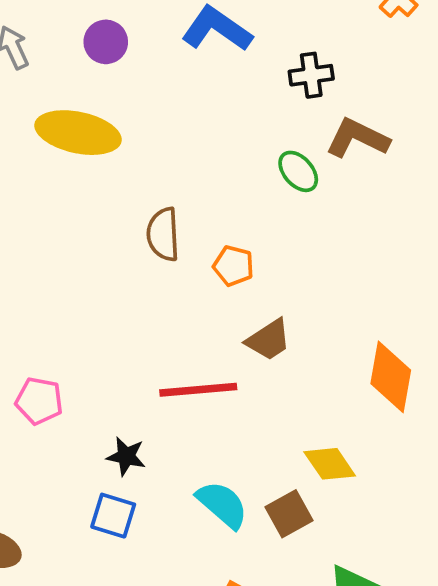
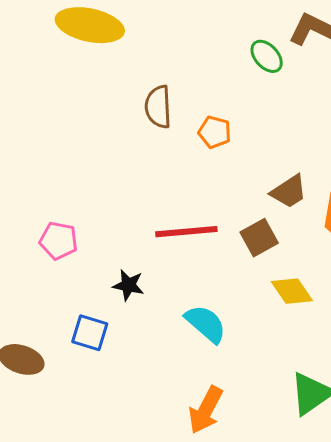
brown trapezoid: (269, 340) -> (289, 192), moved
brown square: (289, 514) -> (259, 238), moved
blue square: (113, 516) -> (90, 333), moved

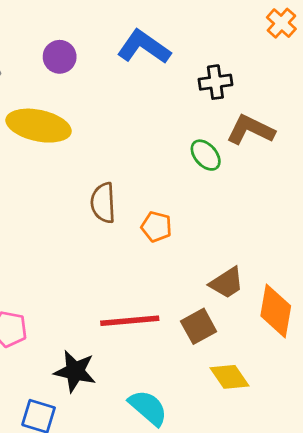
black star: (128, 285) -> (75, 371), size x1.4

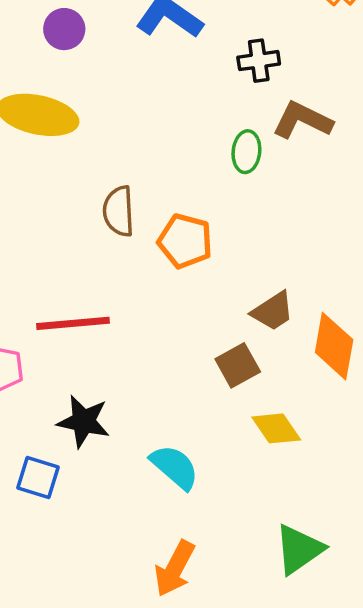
green ellipse: (206, 155) -> (246, 152), turned 48
orange pentagon: (156, 227) -> (185, 241), size x1.4
red line: (130, 321) -> (73, 323), moved

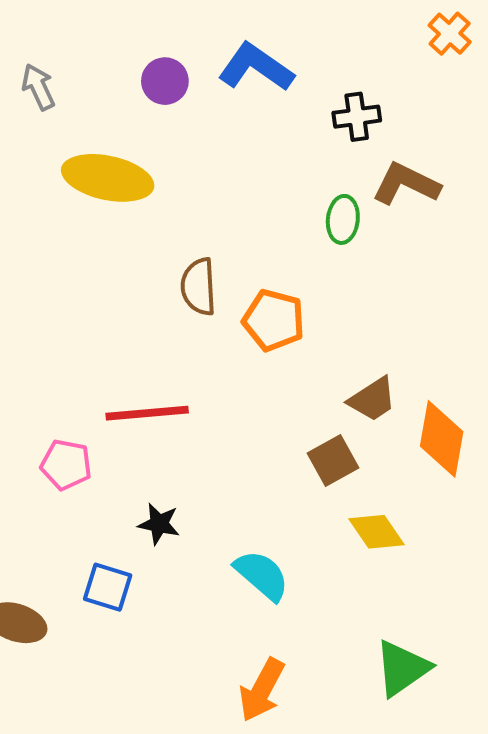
purple circle: (64, 29) -> (165, 81), moved
black star: (84, 421) -> (159, 524), size x0.7

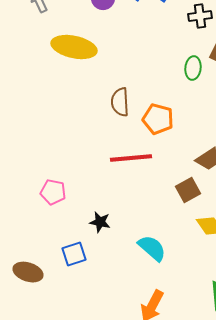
red line: (147, 413) -> (131, 158), moved
blue square: (108, 587) -> (74, 254), turned -35

